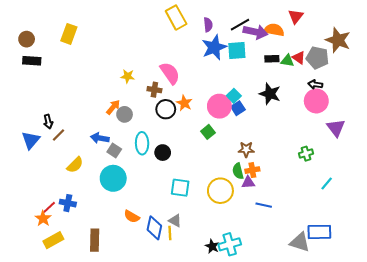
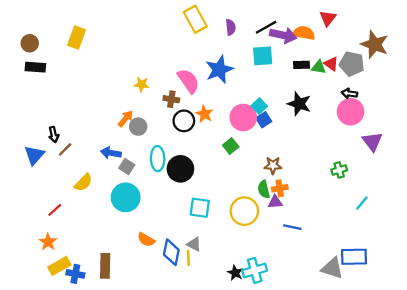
blue star: (214, 47) -> (219, 69), moved
black circle: (163, 153) -> (180, 169), size x1.5
blue cross: (68, 203) -> (75, 274), moved
red line: (49, 207) -> (55, 210), moved

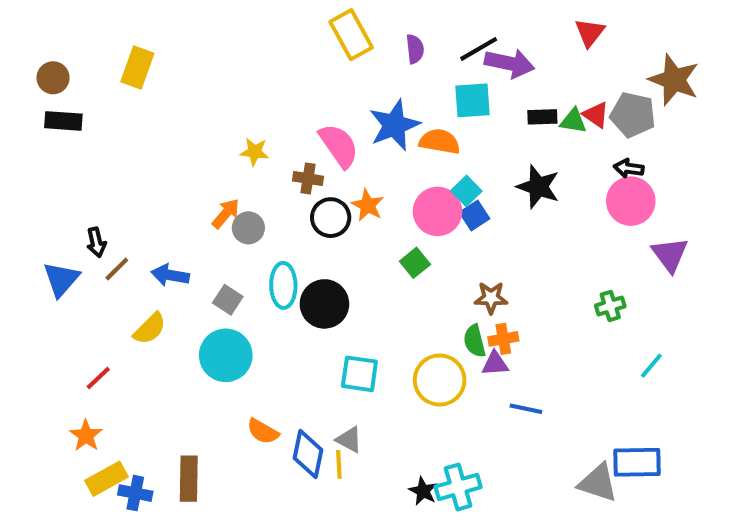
orange semicircle: (304, 33) -> (440, 141), moved
blue arrow: (111, 153) -> (170, 275), moved

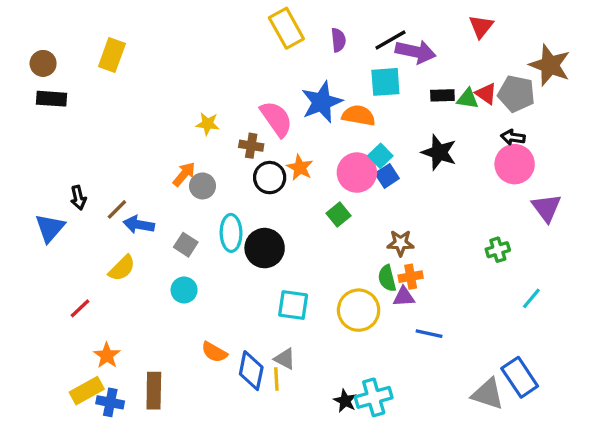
brown line: (117, 269) -> (117, 209), moved
cyan circle: (226, 355) -> (184, 290), size x0.6
orange star: (86, 436) -> (107, 355), moved
blue rectangle: (637, 462) -> (520, 377), turned 57

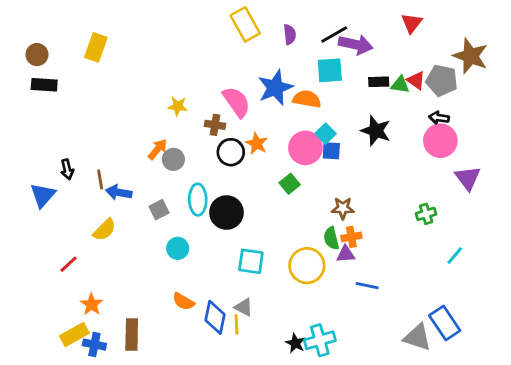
blue square: (387, 176) -> (331, 151), turned 36
brown line: (117, 209) -> (100, 179), turned -54
gray square: (186, 245) -> (159, 210), turned 30
cyan circle: (184, 290) -> (178, 248), moved

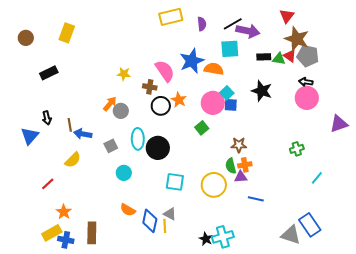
yellow rectangle: (245, 24) -> (171, 17), turned -75
brown star: (471, 56) -> (297, 39), moved
black rectangle: (44, 85) -> (49, 73), moved, turned -30
purple triangle: (468, 178) -> (339, 124), moved, turned 48

